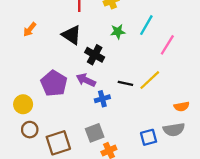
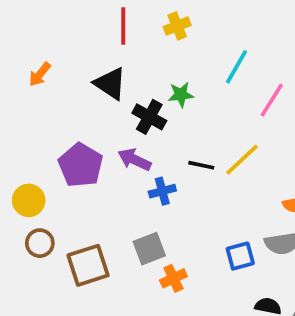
green star: (118, 32) -> (181, 95), moved

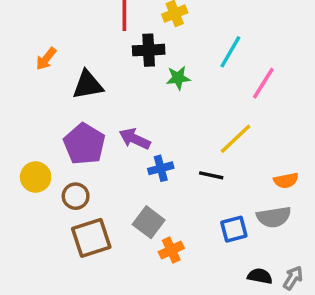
black triangle: (110, 84) -> (88, 85), moved, turned -44
black cross: (149, 117) -> (149, 50), moved, turned -32
black line: (201, 165) -> (211, 175), moved
brown circle: (40, 243) -> (76, 196), moved
gray square: (149, 249) -> (149, 222), turned -32

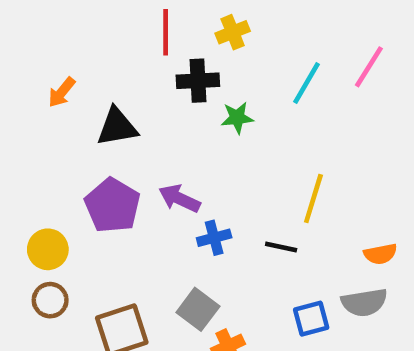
pink line: (263, 83) -> (369, 67), moved
yellow line: (236, 139) -> (313, 199), turned -30
brown circle: (76, 196) -> (50, 300), moved

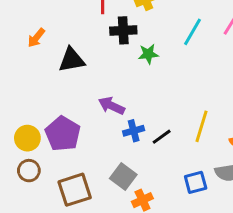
yellow line: (313, 199) -> (201, 126), moved
purple pentagon: (112, 205) -> (63, 134), moved
black line: (281, 247) -> (162, 137), moved, turned -48

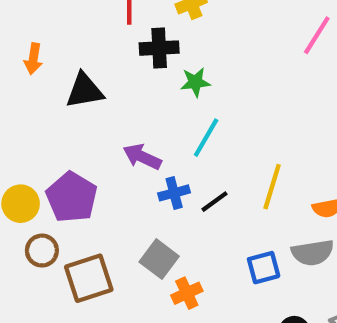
cyan line: (193, 32) -> (206, 138), moved
orange arrow: (36, 38) -> (33, 59), turned -30
brown circle: (29, 171) -> (42, 251), moved

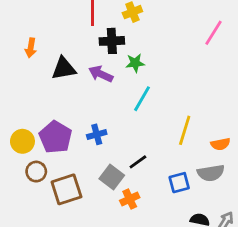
purple arrow: (142, 157) -> (101, 74), moved
blue cross: (174, 193) -> (97, 134), moved
black line: (215, 202) -> (138, 162), moved

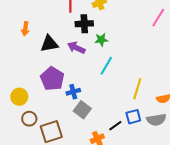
purple pentagon: (55, 137) -> (52, 79), moved
black line: (138, 162) -> (115, 126), moved
gray square: (112, 177) -> (82, 110), moved
blue square: (179, 183) -> (133, 117), moved

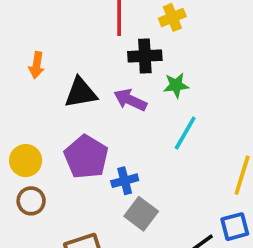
yellow circle: (19, 97) -> (26, 161), moved
brown circle: (29, 119) -> (31, 201), moved

